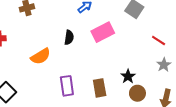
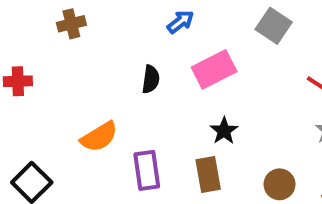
orange semicircle: (41, 56) -> (99, 137), moved
black star: (128, 76) -> (224, 131), moved

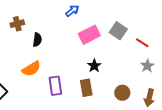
brown cross: (71, 24) -> (17, 24), moved
gray square: (274, 26) -> (118, 31), moved
black semicircle: (151, 79) -> (37, 40), moved

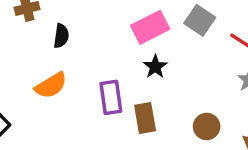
black star: (94, 66) -> (155, 67), moved
purple rectangle: (55, 86) -> (111, 97), moved

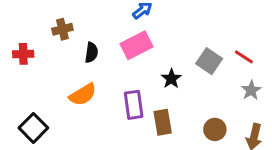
gray square: (200, 20) -> (209, 61), moved
pink rectangle: (150, 27) -> (136, 45), moved

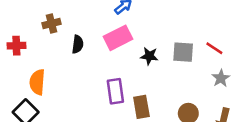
gray square: (209, 61) -> (183, 52), turned -30
black star: (171, 79) -> (149, 56), moved, turned -30
orange semicircle: (83, 95) -> (37, 82), moved, turned 125

